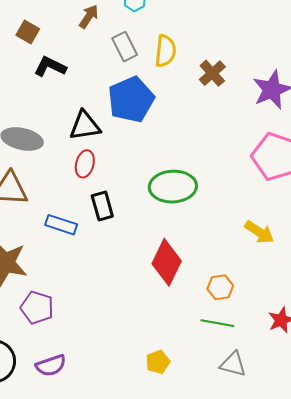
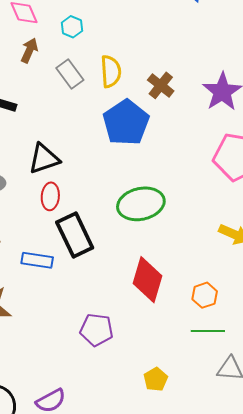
blue pentagon: (131, 100) -> (126, 123), moved
black rectangle: (102, 206) -> (75, 235), size x1.5
purple pentagon: (37, 308) -> (97, 330), moved

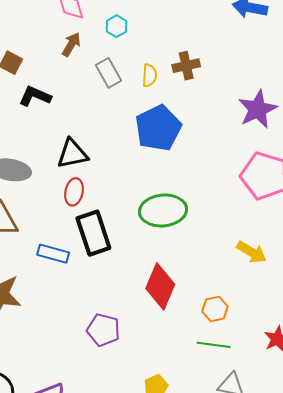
yellow semicircle: (111, 71) -> (149, 75), size x0.7
brown cross: (161, 85) -> (186, 66), moved, turned 32

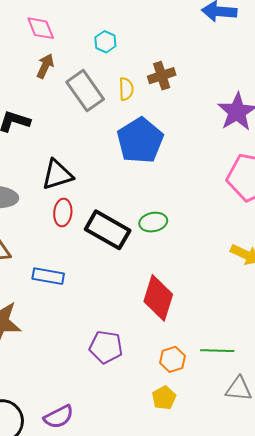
cyan hexagon: (117, 26) -> (105, 42), moved
gray rectangle: (109, 73) -> (85, 91), size x1.4
green ellipse: (163, 210) -> (153, 222), size x0.6
black rectangle: (93, 233) -> (108, 230), moved, turned -36
orange hexagon: (215, 309) -> (173, 359), moved

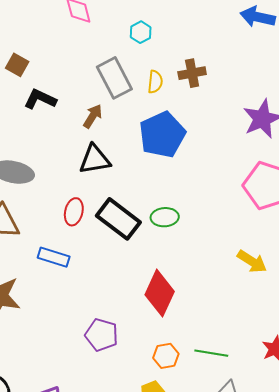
brown arrow: (45, 66) -> (93, 116), moved
black triangle: (57, 175) -> (95, 159), moved
red ellipse: (63, 213) -> (74, 212), moved

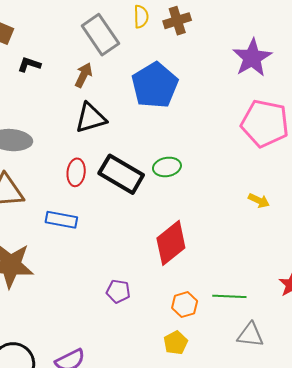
yellow semicircle: (155, 82) -> (141, 17), moved
black L-shape: (40, 99) -> (29, 65), size x0.7
yellow arrow: (252, 261) -> (259, 201), size x0.7
red diamond: (160, 293) -> (171, 243), turned 33
purple pentagon: (102, 335) -> (118, 291), size x0.7

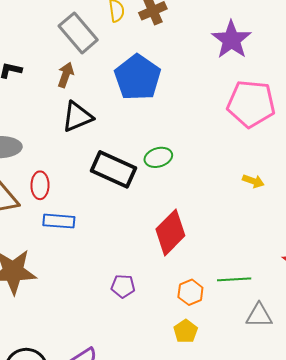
red ellipse: (76, 172) -> (40, 185), moved

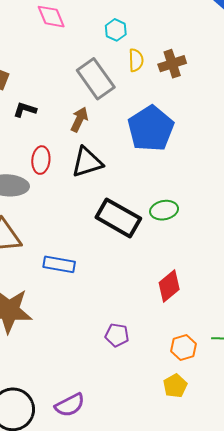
red ellipse: (40, 185) -> (41, 160), moved
red diamond: (170, 232) -> (169, 286), size x0.7

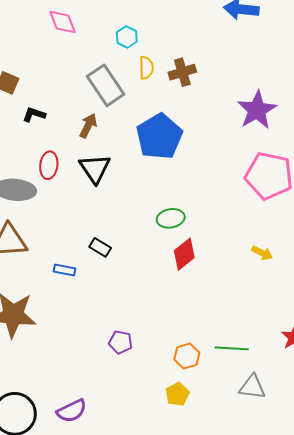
black triangle: (87, 162) -> (95, 169), turned -48
black rectangle: (118, 218) -> (100, 247), moved, size x0.5
blue rectangle: (59, 264) -> (64, 270), size x0.7
red diamond: (169, 286) -> (184, 254), moved

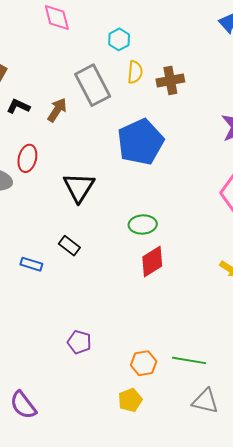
brown arrow: (88, 126) -> (57, 110), moved
black triangle: (95, 169) -> (79, 187), moved
purple semicircle: (72, 411) -> (23, 405), turned 72

